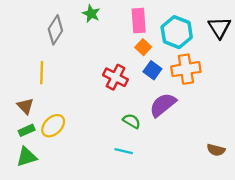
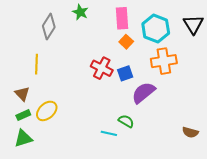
blue square: (152, 70) -> (125, 73), moved, turned 35
green semicircle: (132, 121) -> (126, 121), moved

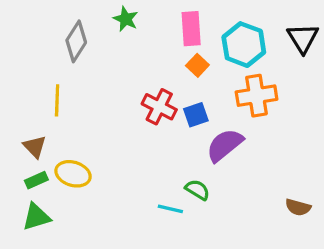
yellow ellipse: (47, 111) -> (73, 174), turned 60

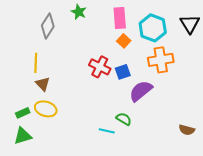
brown triangle: (35, 147) -> (43, 84), moved

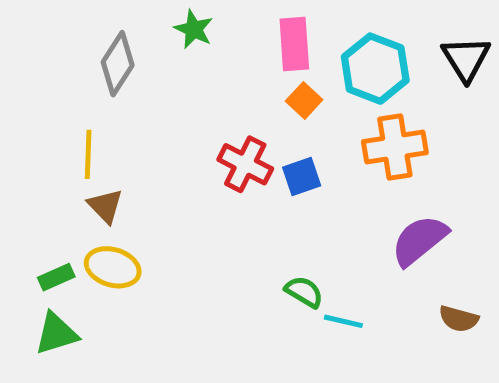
purple semicircle: (141, 91) -> (419, 240), moved
cyan line: (107, 131) -> (343, 321), moved

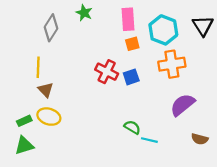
orange square: (304, 100) -> (132, 44), turned 32

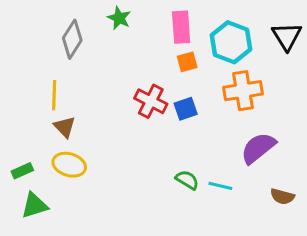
green rectangle: (24, 121) -> (22, 171), moved
cyan line: (149, 140) -> (220, 186), moved

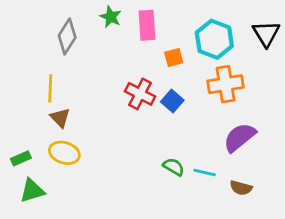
pink rectangle: (181, 27) -> (147, 25), moved
blue square: (186, 109) -> (172, 101), turned -30
brown semicircle: (282, 196) -> (241, 188), moved

